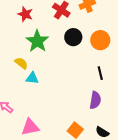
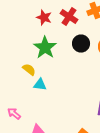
red star: (25, 14) -> (44, 18), moved

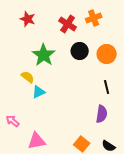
red star: (44, 18) -> (28, 19), moved
cyan triangle: (40, 84) -> (39, 92), turned -32

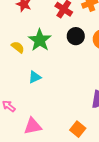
yellow semicircle: (28, 77) -> (18, 47), moved

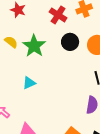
yellow semicircle: (18, 47) -> (11, 42), moved

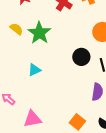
black circle: (70, 42) -> (81, 57), moved

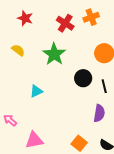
green star: (39, 33) -> (54, 54), moved

